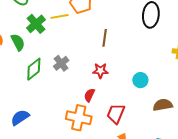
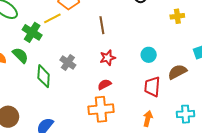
green diamond: (34, 69) -> (44, 76), turned -30
red semicircle: (89, 95) -> (104, 84), turned 56
red trapezoid: (116, 114) -> (152, 87), moved

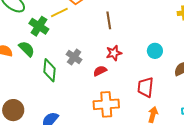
red semicircle: (104, 84) -> (100, 71), moved
red trapezoid: (152, 87) -> (145, 87), moved

